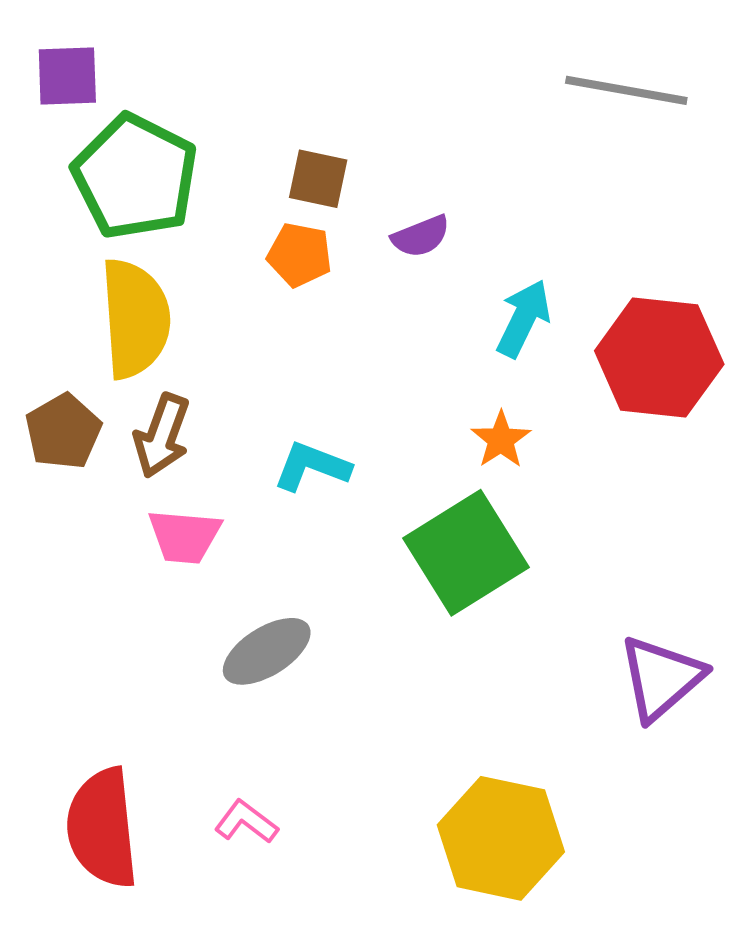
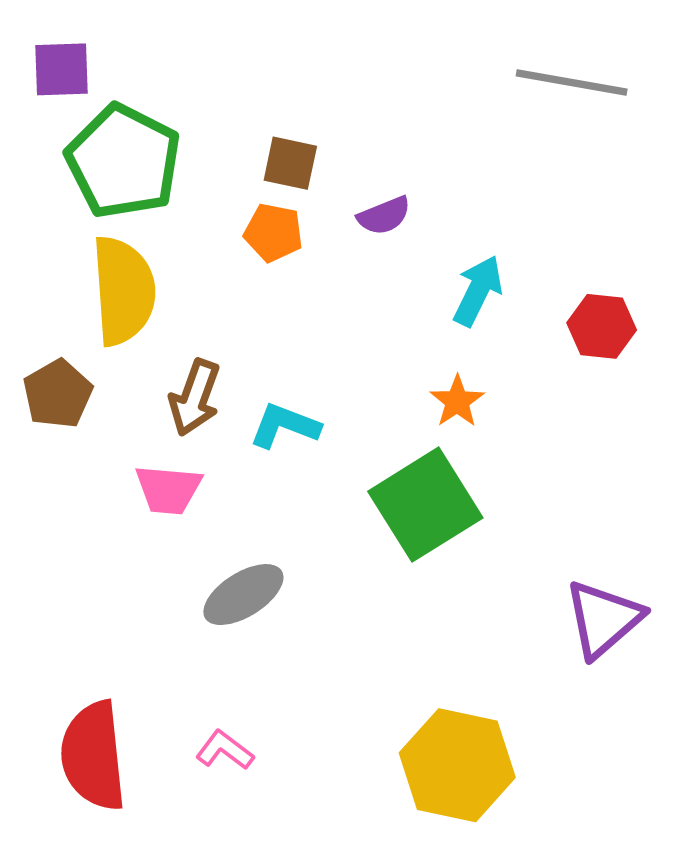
red hexagon: (659, 358) -> (602, 326), size x0.6
brown arrow: (162, 436) -> (195, 398), moved

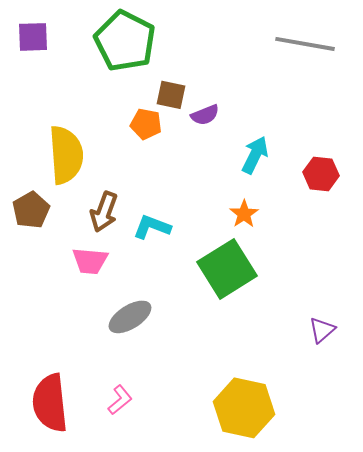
green pentagon: (123, 161) -> (125, 41), moved
brown square: (290, 163) -> (171, 95), moved
purple triangle: (604, 619) -> (322, 330), size x0.6
pink L-shape: (225, 750) -> (120, 400), turned 104

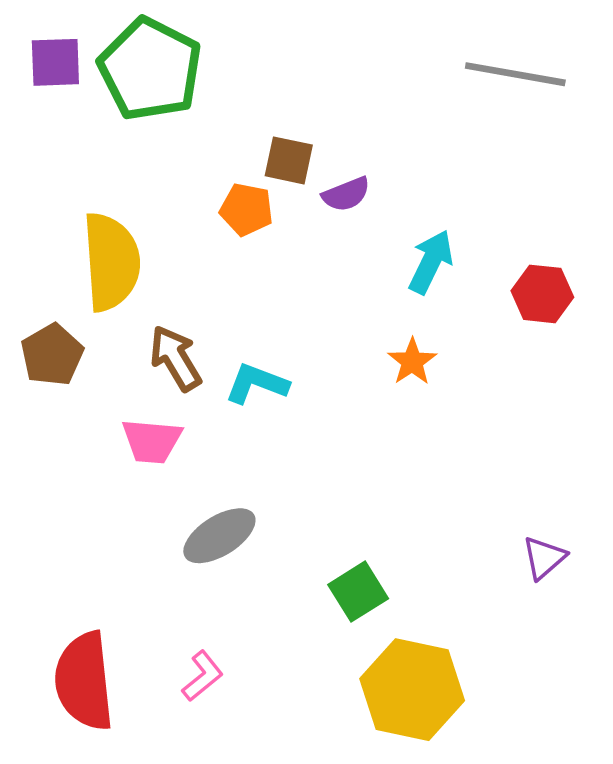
green pentagon: (125, 41) -> (150, 69), moved
brown arrow: (104, 212) -> (175, 358), turned 129
green square: (227, 269) -> (358, 592), moved, size x0.6

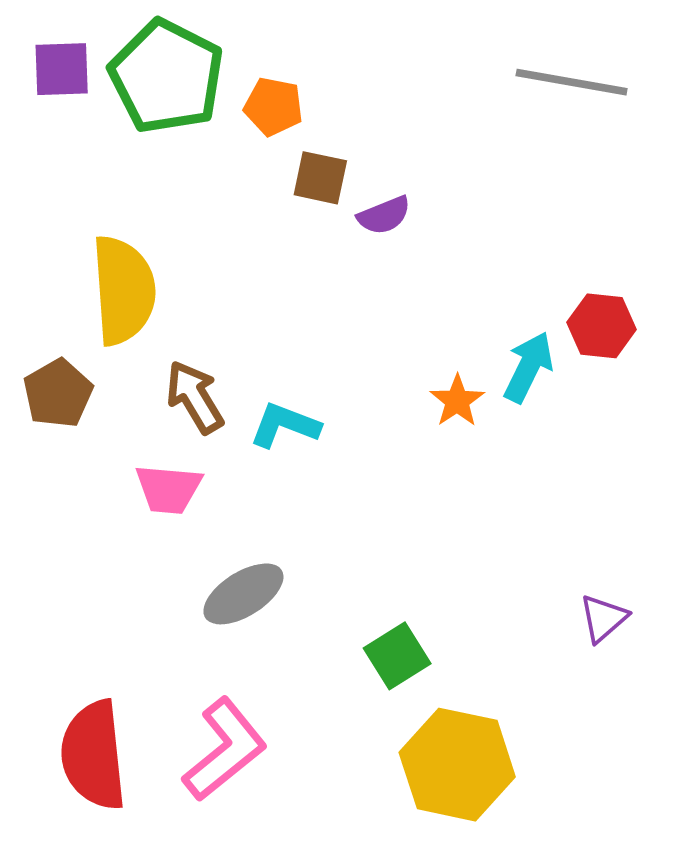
orange pentagon: (246, 209) -> (273, 107), moved
cyan arrow: (431, 262) -> (528, 367), moved
pink L-shape: (203, 676) -> (225, 750), size x1.8

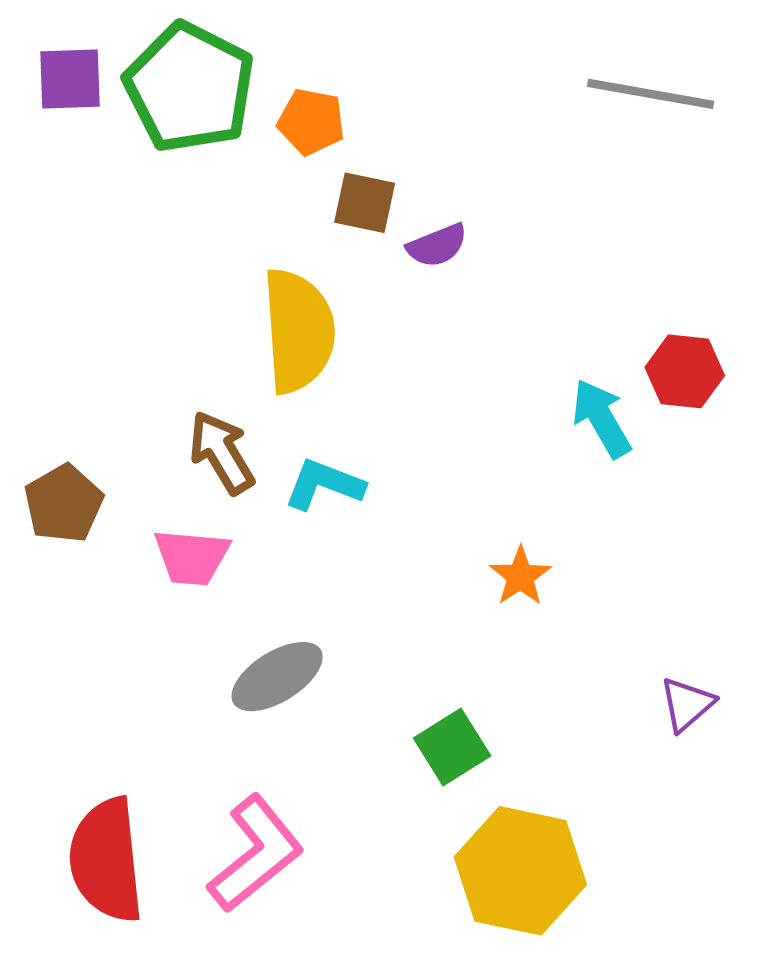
yellow semicircle: (123, 290) -> (298, 331), moved
cyan arrow: (528, 367) -> (601, 418), turned -56
brown pentagon: (58, 393) -> (64, 504), moved
orange star: (457, 401) -> (520, 576), moved

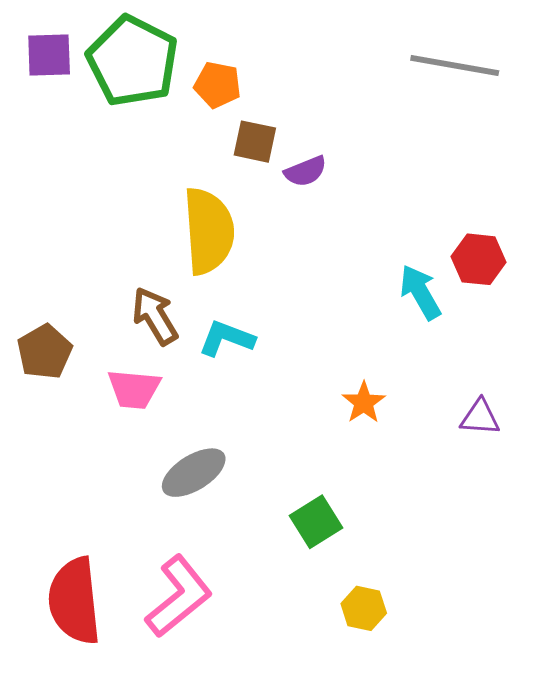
purple triangle: (687, 704) -> (480, 417), moved, turned 45
yellow hexagon: (520, 871) -> (364, 608), size x0.5

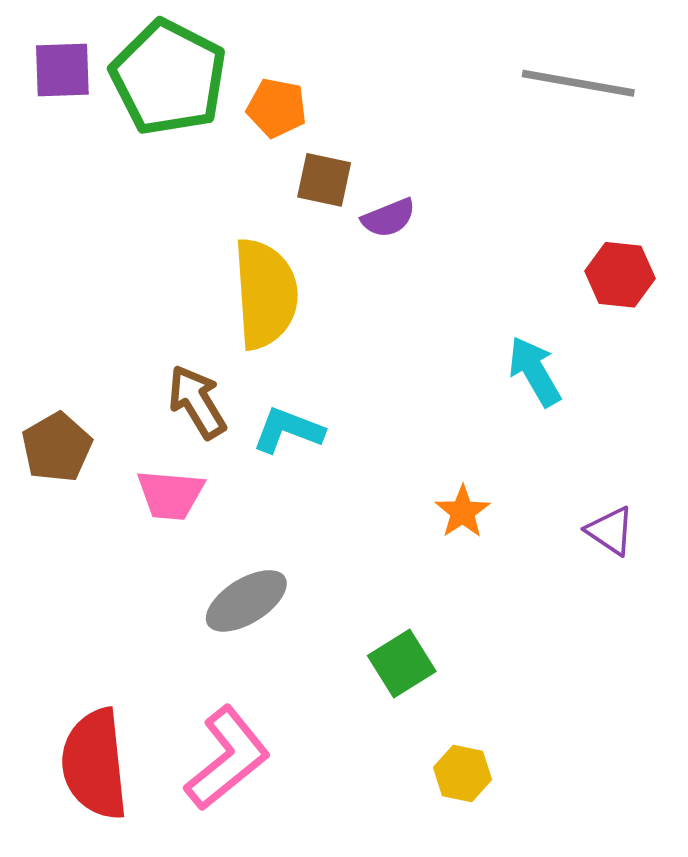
red hexagon: (479, 259) -> (620, 275), moved
purple triangle: (480, 417) -> (610, 531), turned 30

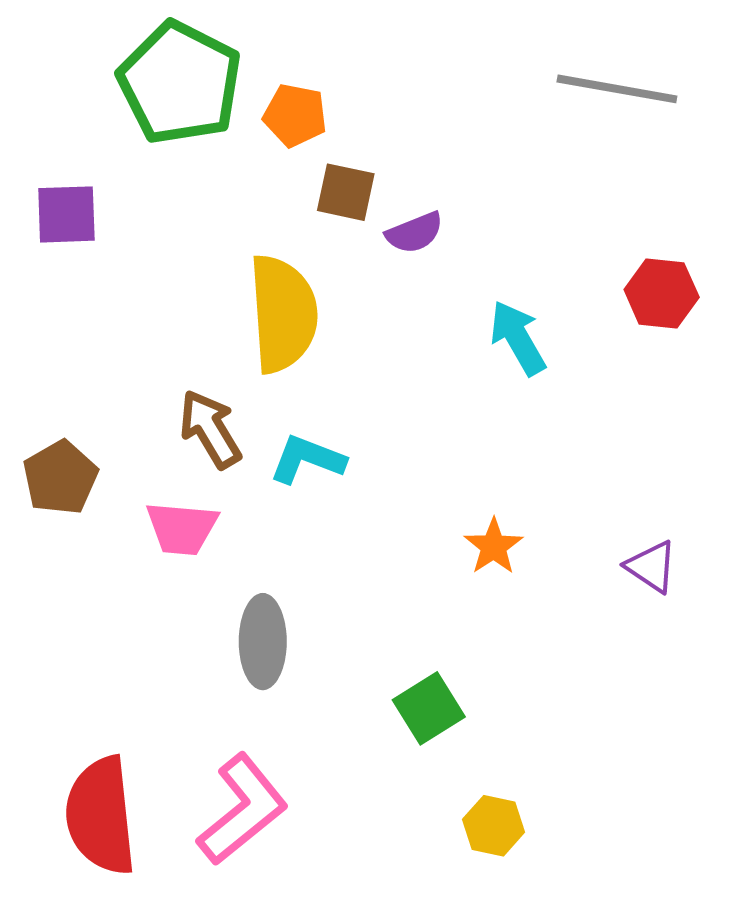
purple square: (62, 70) -> (66, 214), moved
cyan arrow: (535, 371) -> (518, 338), moved
gray ellipse: (246, 601) -> (263, 642), turned -58

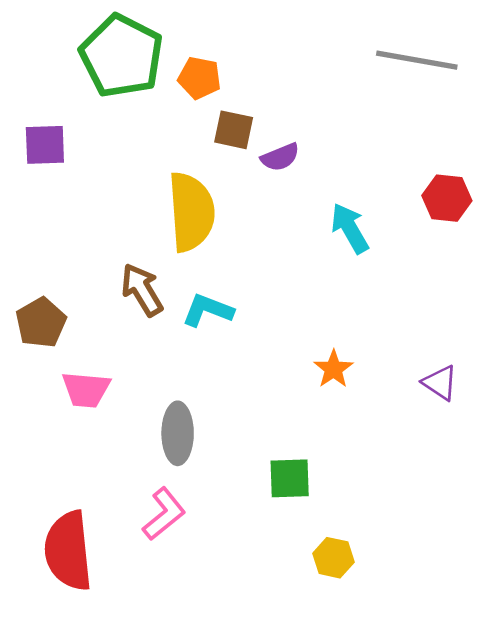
pink trapezoid: (182, 528) -> (86, 390), moved
green square: (429, 708) -> (290, 478), turned 30
pink L-shape: (243, 810) -> (164, 514), moved, size x0.7

